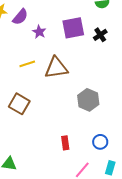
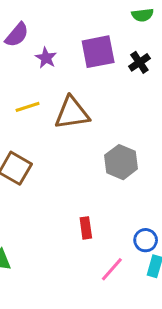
blue circle: (100, 142) -> (146, 240), moved

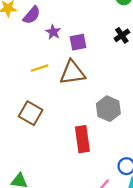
purple square: (98, 52) -> (78, 42), moved, size x0.7
red rectangle: (86, 228) -> (82, 139), moved, size x1.6

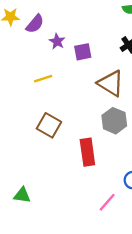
brown triangle: (72, 73) -> (111, 83), moved, turned 40
brown square: (31, 113) -> (49, 125), moved

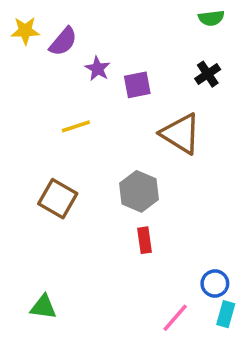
gray hexagon: (114, 121) -> (139, 191), moved
brown square: (49, 125) -> (58, 199), moved
red rectangle: (87, 152) -> (144, 240), size x0.6

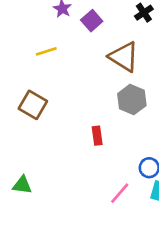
purple square: (137, 85) -> (92, 21), turned -30
gray hexagon: (139, 191) -> (132, 100), moved

